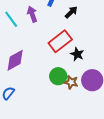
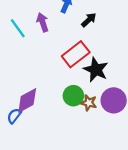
black star: (77, 54) -> (96, 70), size x1.5
purple diamond: (15, 60) -> (27, 100), moved

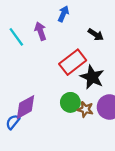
black arrow: (89, 20) -> (96, 35), moved, turned 77

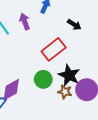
black star: (92, 77) -> (69, 75), moved
green circle: (70, 102) -> (43, 79), moved

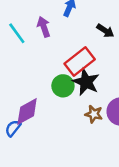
black star: (69, 75) -> (86, 82), moved
green circle: (43, 79) -> (63, 86), moved

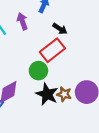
black arrow: (105, 31) -> (60, 29), moved
black star: (86, 82) -> (47, 94), moved

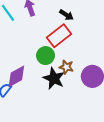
brown star: (64, 94) -> (66, 67), moved

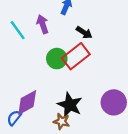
green circle: (46, 56) -> (57, 59), moved
brown star: (66, 67) -> (62, 121), moved

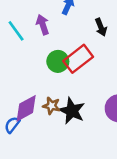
black arrow: (84, 32) -> (101, 27), moved, turned 35
brown star: (62, 121) -> (52, 106), moved

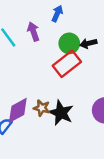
black arrow: (101, 27) -> (88, 43), moved, turned 98
green circle: (58, 61) -> (69, 43), moved

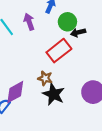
green circle: (69, 43) -> (67, 22), moved
brown star: (42, 108) -> (45, 78), moved

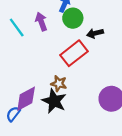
green circle: (67, 22) -> (73, 18), moved
black star: (54, 94) -> (54, 101), moved

